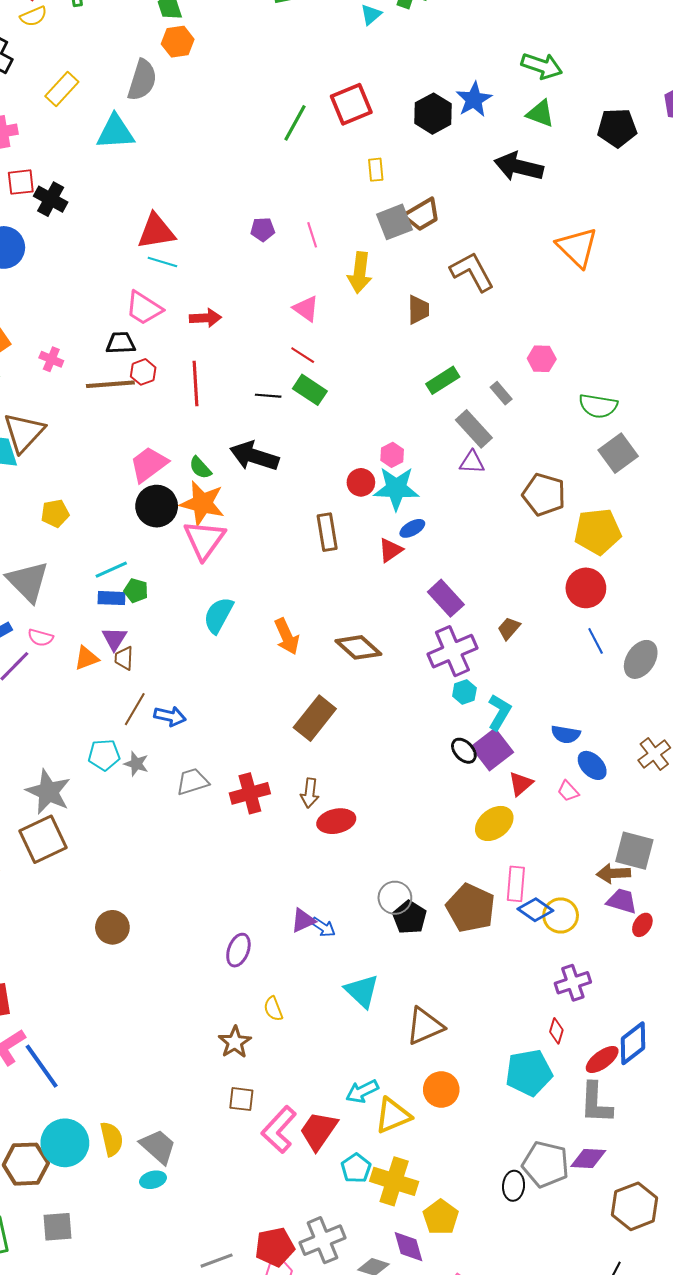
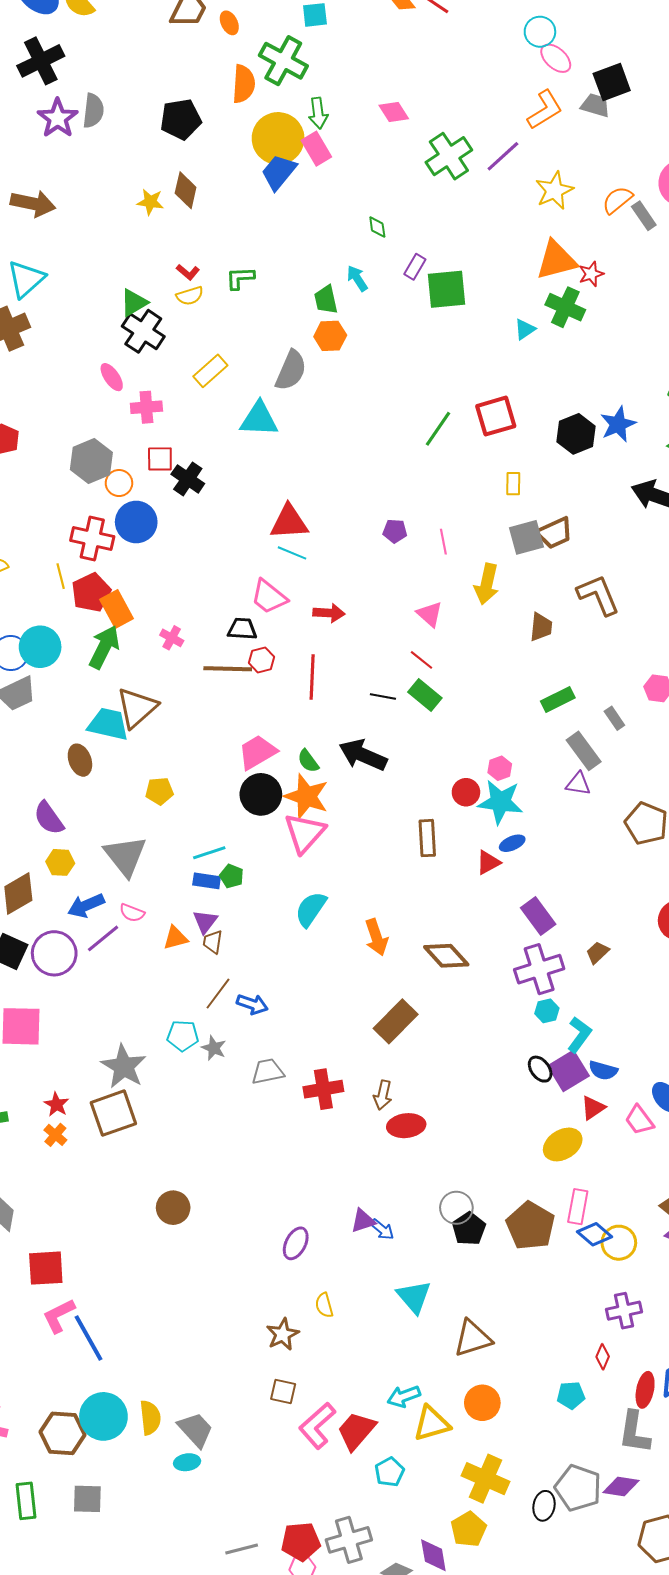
blue semicircle: (566, 734) -> (603, 1070), moved
pink trapezoid: (568, 791) -> (639, 1120), size x1.4
red ellipse: (602, 1060) -> (645, 1390), turned -48
cyan pentagon: (529, 1073) -> (571, 1395), size x0.6
yellow cross: (394, 1181) -> (485, 1479), moved

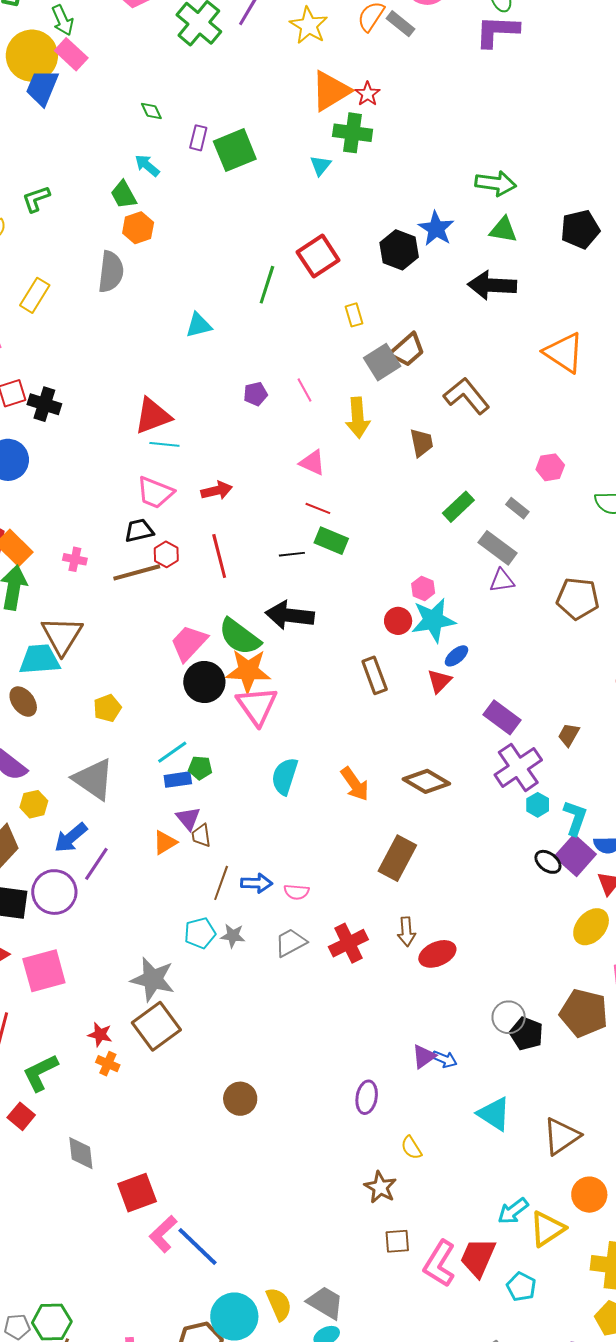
cyan triangle: (259, 419) -> (199, 325), moved, size x0.7
green semicircle: (308, 761) -> (240, 637), size x1.8
pink semicircle: (132, 913) -> (297, 892), moved

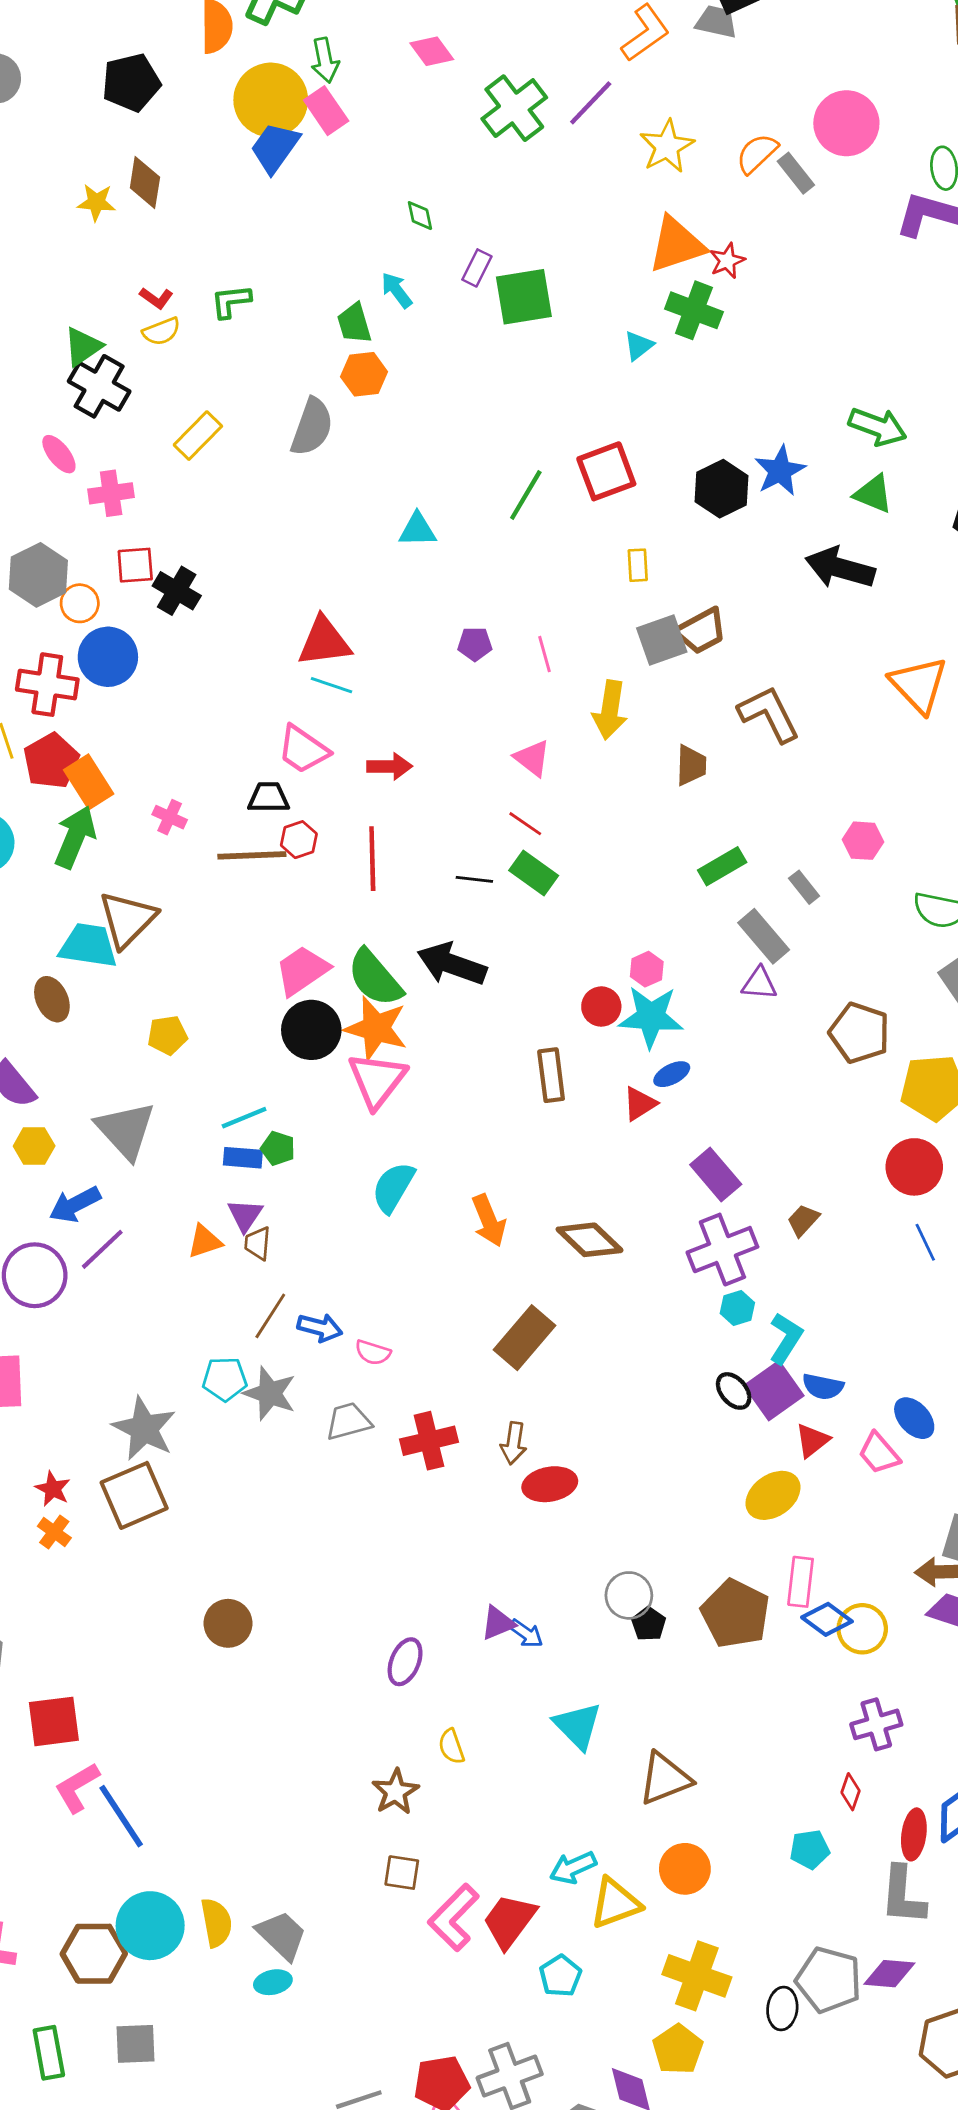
gray star: (233, 936) -> (270, 1393), size x1.5
black pentagon: (526, 1034) -> (649, 1624), size x0.7

